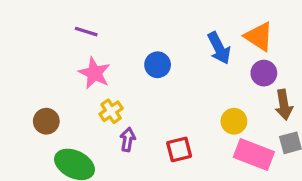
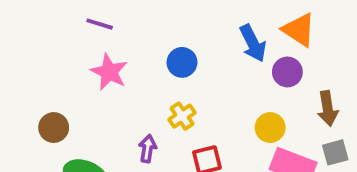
purple circle: (264, 73) -> (287, 72), moved
yellow cross: (111, 111) -> (182, 116), moved

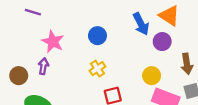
purple line: (100, 24) -> (33, 12), moved
purple arrow: (148, 149) -> (43, 66), moved

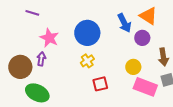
blue circle: (97, 36) -> (87, 33), size x1.6
brown circle: (19, 76) -> (20, 67), size x1.5

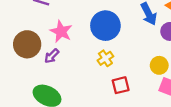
purple arrow: (41, 59) -> (52, 56), turned -144
brown circle: (20, 67) -> (27, 44), moved

